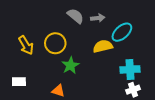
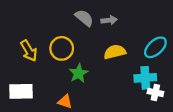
cyan ellipse: (122, 32) -> (155, 47), moved
white rectangle: (19, 82) -> (21, 91), size x1.5
white cross: (133, 90) -> (155, 92), moved, turned 32

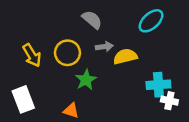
gray arrow: (109, 20) -> (104, 47), moved
cyan ellipse: (155, 47) -> (151, 21), moved
white rectangle: (21, 91) -> (23, 99), turned 70

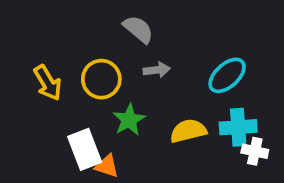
cyan ellipse: (151, 21) -> (227, 75), moved
yellow semicircle: (125, 56) -> (188, 131), moved
white rectangle: (23, 99) -> (85, 149), moved

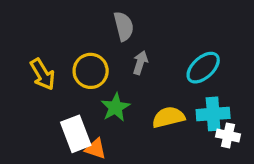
gray semicircle: (138, 29) -> (124, 26), turned 36
gray arrow: (157, 70) -> (140, 63), turned -65

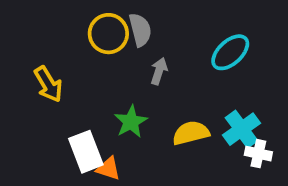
cyan ellipse: (203, 68) -> (230, 52), moved
yellow circle: (91, 71) -> (108, 34), moved
cyan cross: (213, 114) -> (242, 129), turned -32

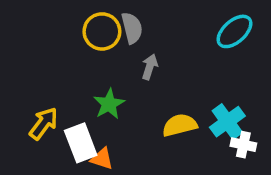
cyan ellipse: (230, 52) -> (234, 31), moved
yellow arrow: (48, 84) -> (44, 123), moved, turned -112
green star: (131, 122) -> (109, 104), moved

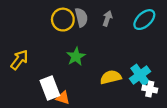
gray arrow: (150, 67) -> (107, 18), moved
green star: (109, 104) -> (76, 56), moved
yellow arrow: (44, 123) -> (19, 60), moved

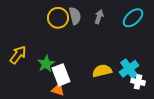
green star: (76, 56) -> (46, 64), moved
white rectangle: (50, 88) -> (61, 75), moved

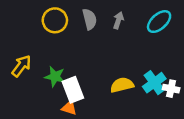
yellow circle: (58, 18) -> (55, 20), moved
green star: (46, 64) -> (55, 77), turned -30
white cross: (138, 82) -> (171, 89), moved

